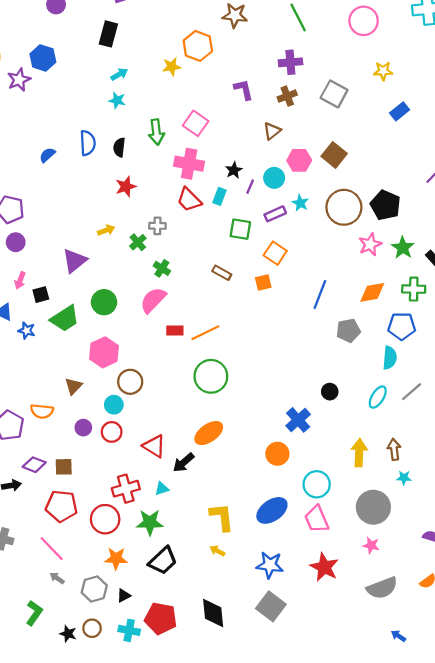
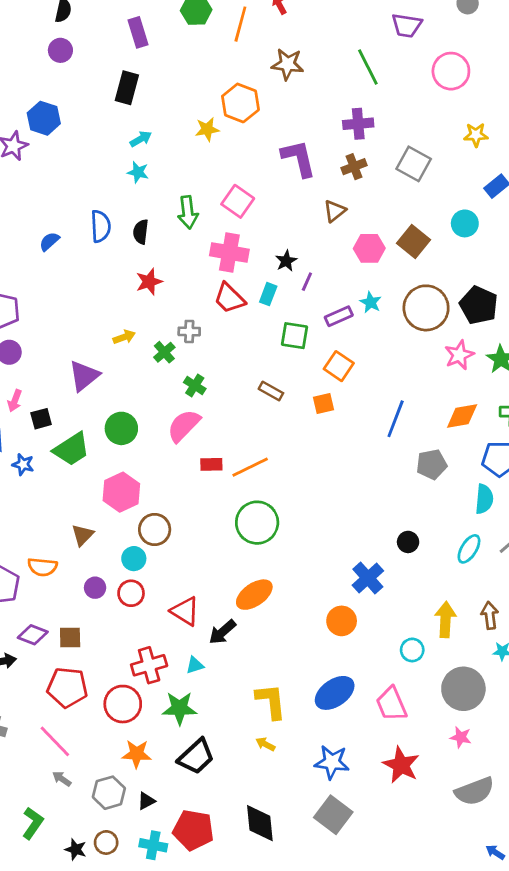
purple L-shape: (244, 90) -> (299, 158), size x1.4
cyan circle: (274, 178) -> (465, 223), moved
cyan circle: (317, 484) -> (412, 650), moved, size x0.7

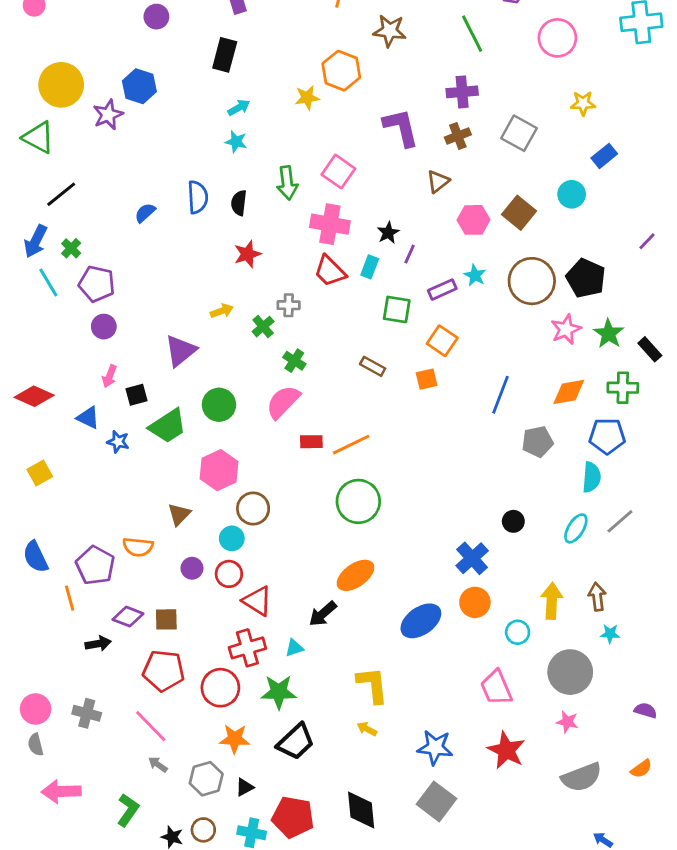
red triangle: (185, 611) -> (257, 601), moved
orange circle: (342, 621) -> (475, 602), moved
blue ellipse: (335, 693) -> (421, 621), moved

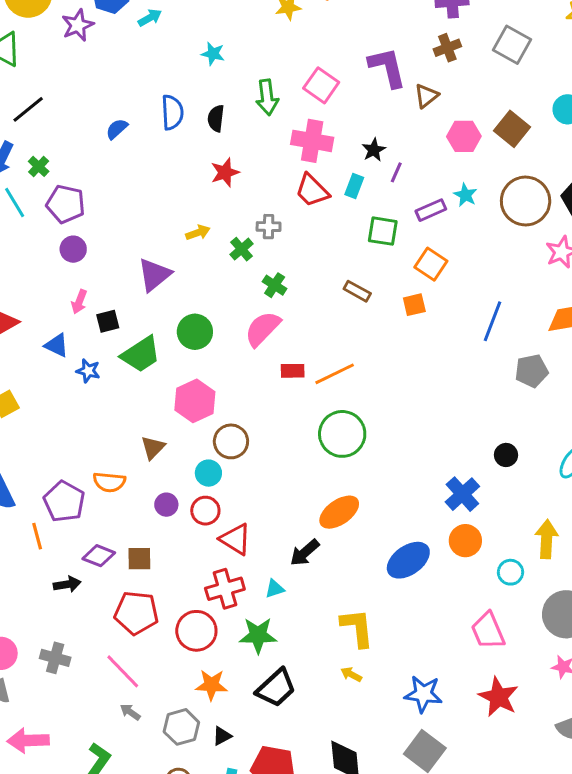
cyan arrow: (239, 108) -> (150, 18), moved
purple L-shape: (401, 127) -> (387, 67), moved

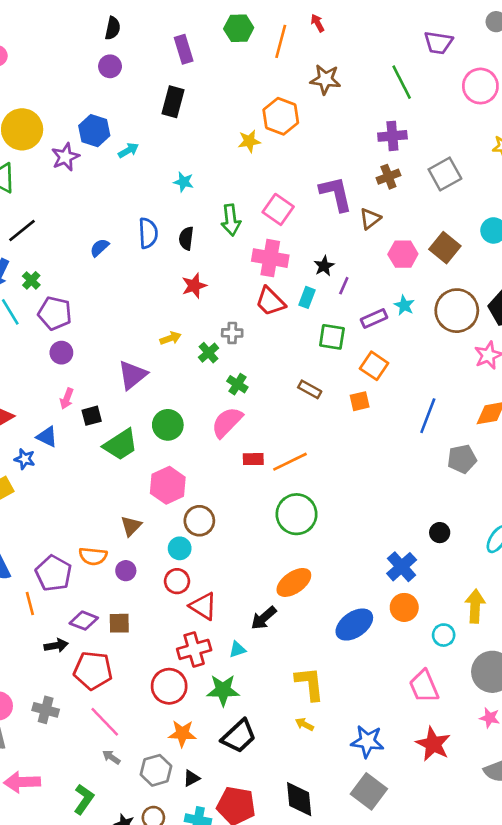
gray square: (512, 45) -> (445, 174), turned 32
blue star: (88, 371) -> (25, 459), moved
purple circle: (166, 505) -> (126, 571), moved
red pentagon: (136, 613) -> (93, 670), moved

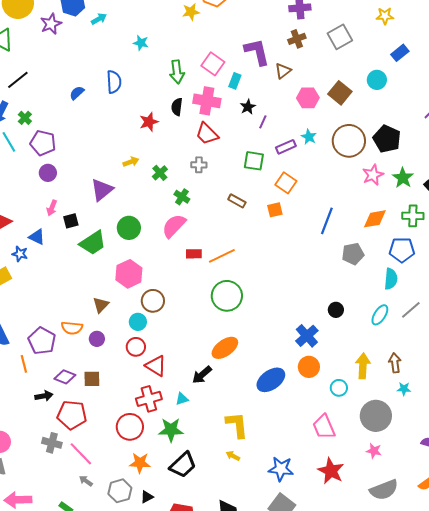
black semicircle: (186, 238) -> (177, 107), moved
cyan rectangle: (307, 297) -> (235, 81), moved
gray cross: (232, 333) -> (199, 165), moved
gray cross: (46, 710) -> (52, 443), moved

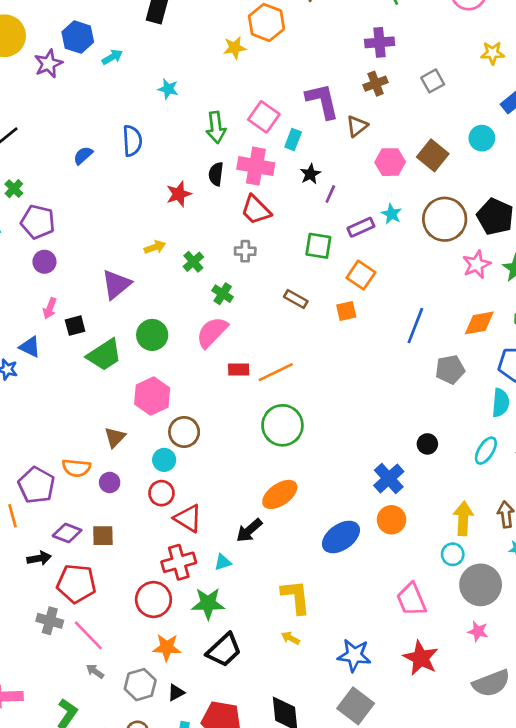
gray square: (340, 37) -> (433, 81), size x0.7
cyan circle: (339, 388) -> (453, 554), moved

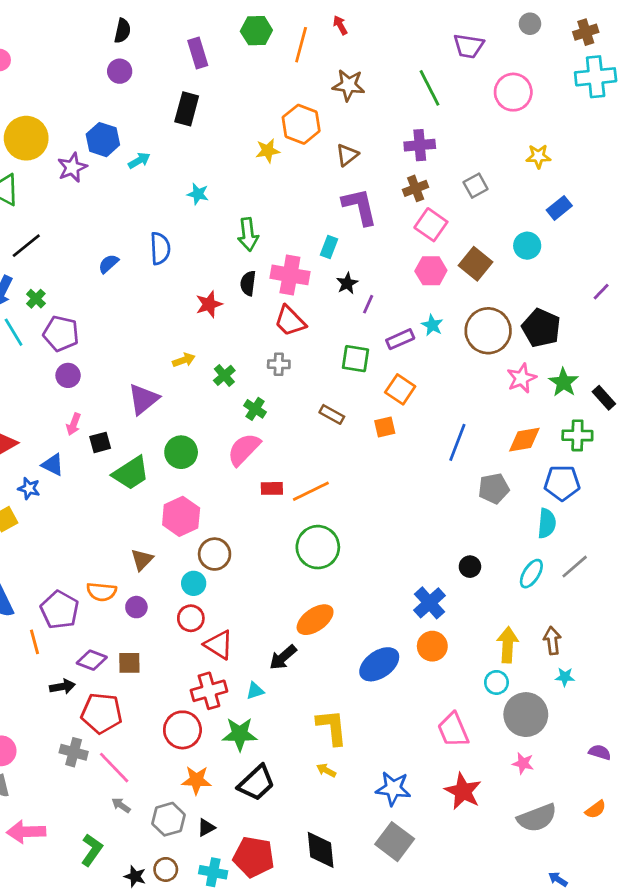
pink square: (264, 117) -> (431, 225), moved
brown triangle: (357, 126) -> (347, 155), moved

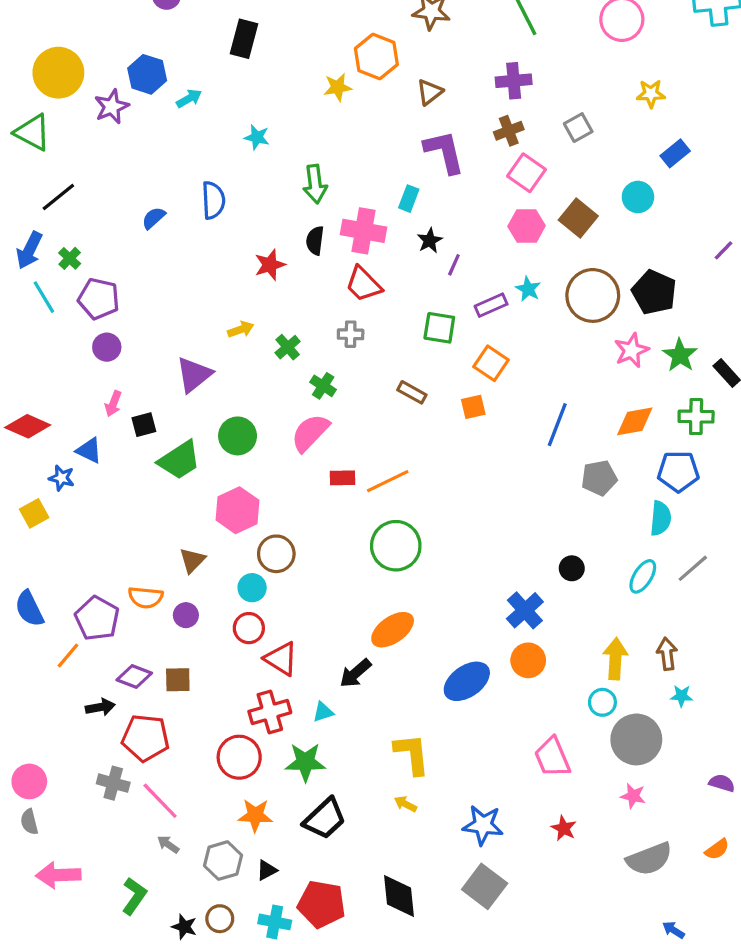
orange line: (35, 642) -> (68, 656), turned 55
red star: (463, 791) -> (564, 828), size x0.6

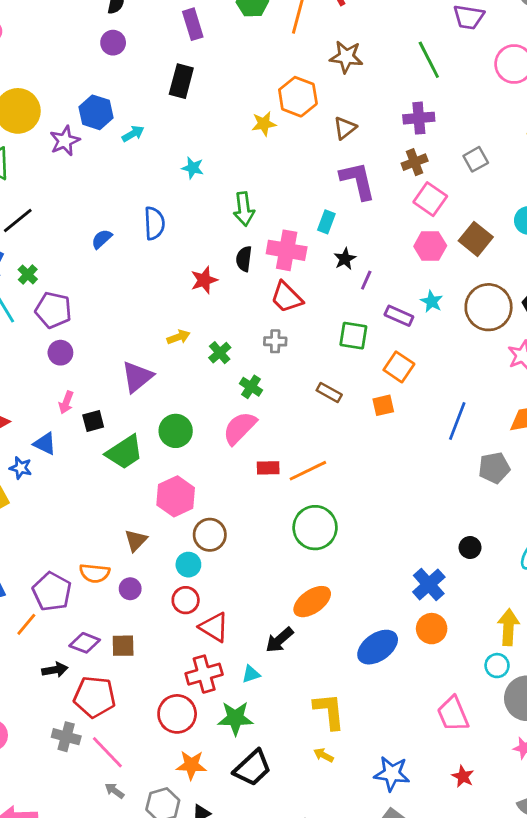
purple rectangle: (491, 305) -> (399, 316), turned 48

